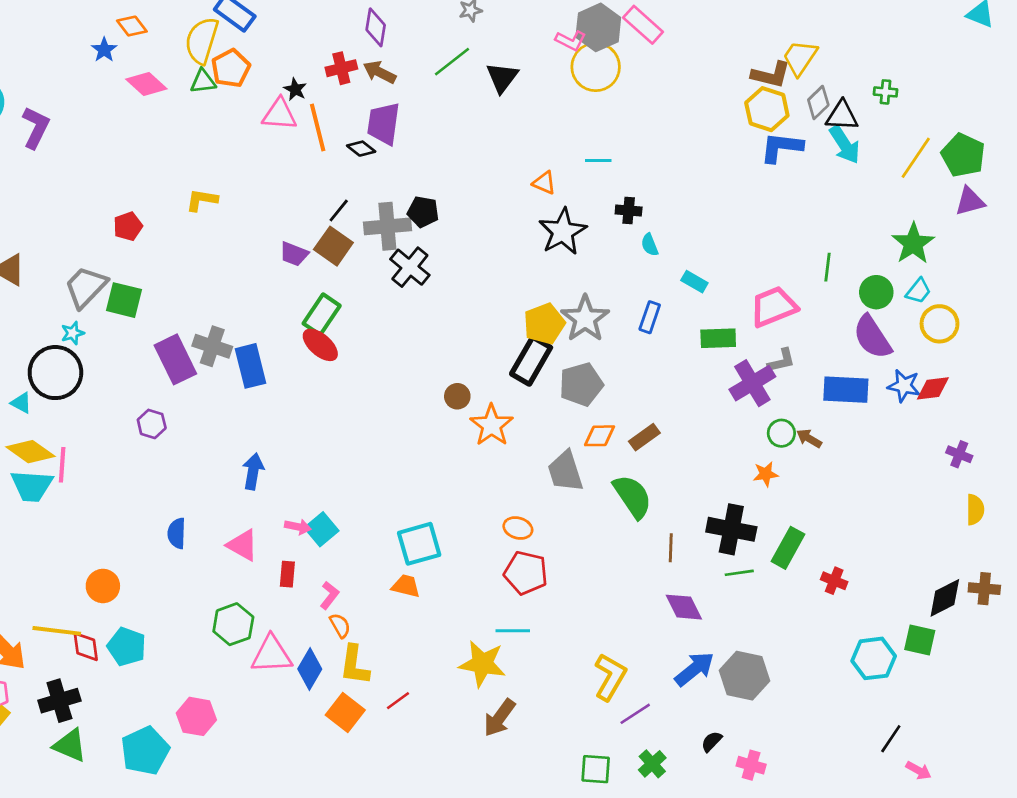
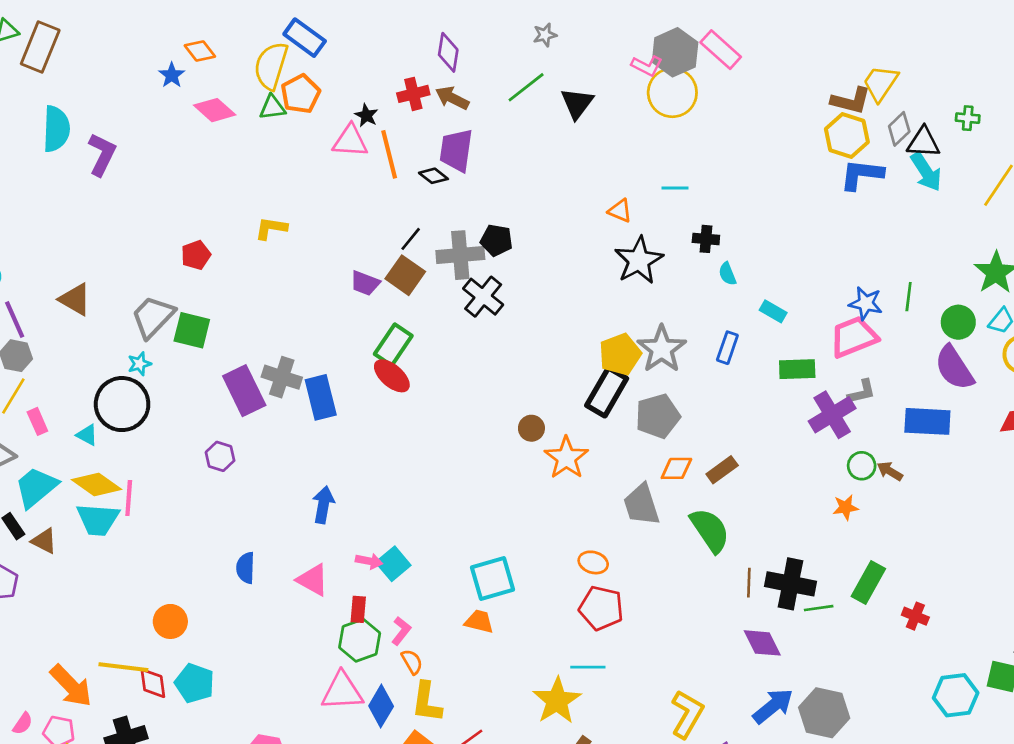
blue star: (904, 386) -> (866, 303), moved
black cross: (731, 529) -> (790, 584), moved
green hexagon: (233, 624) -> (360, 640), moved
yellow star: (482, 664) -> (557, 701), turned 30

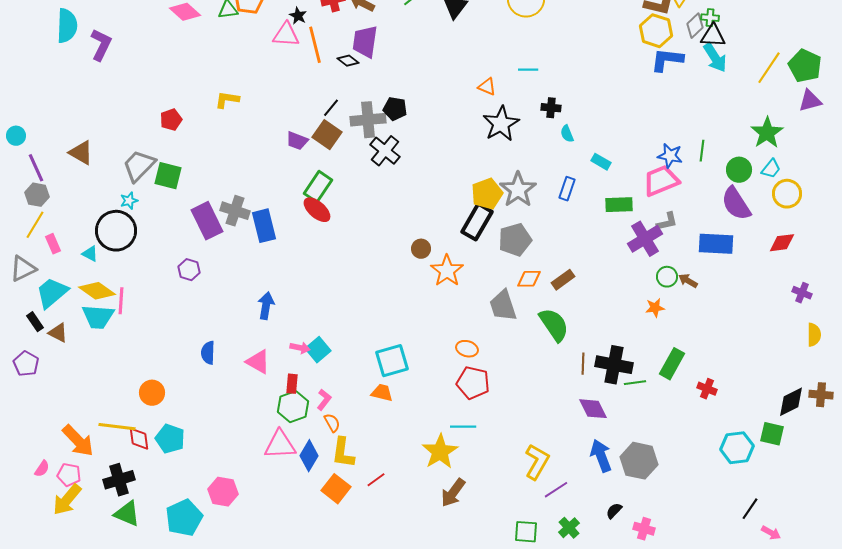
green cross: (968, 118) -> (710, 18), moved
blue arrow: (773, 706) -> (601, 456), turned -72

